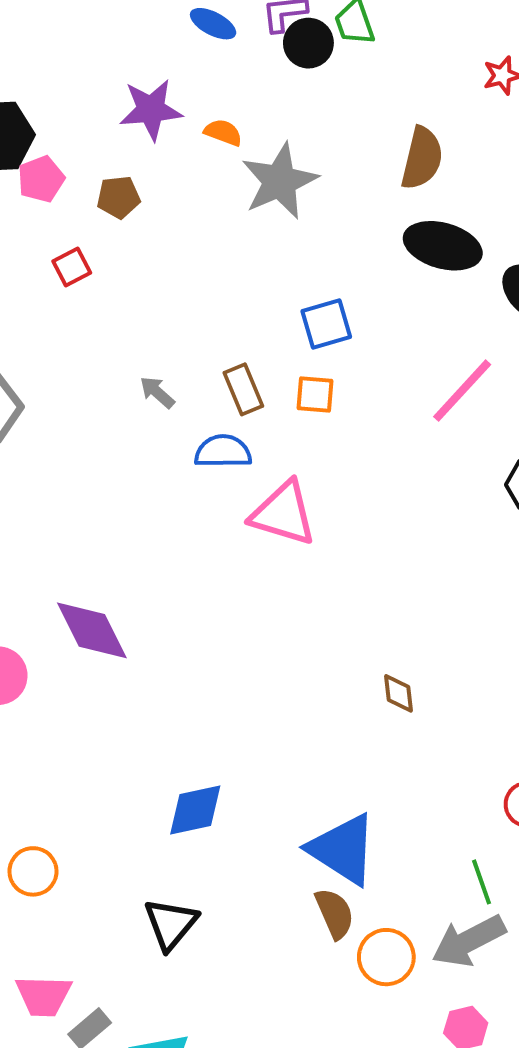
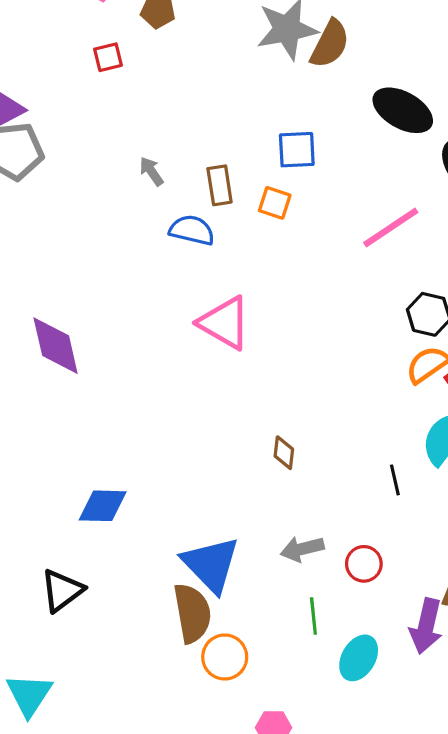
brown semicircle: (422, 158) -> (330, 44), moved
pink triangle: (283, 513) -> (225, 323), moved
brown semicircle: (335, 913) -> (192, 613), size x1.4
gray arrow: (469, 941) -> (302, 549), moved, size x0.7

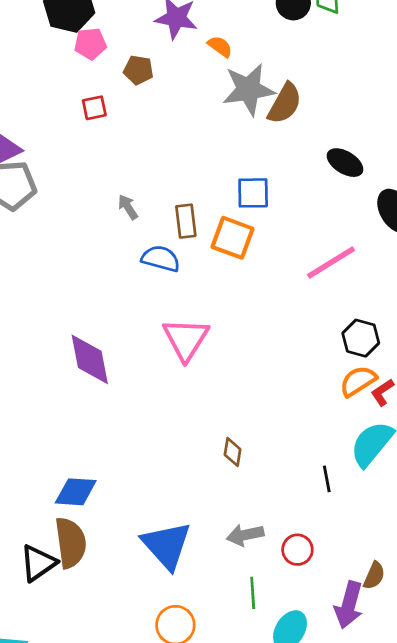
black ellipse: (403, 110) -> (345, 163), size x0.7
orange square: (275, 203) -> (232, 238), size x1.5
pink triangle: (225, 323) -> (186, 339), turned 30
purple diamond: (56, 346) -> (90, 359), moved
brown semicircle: (192, 613) -> (71, 543), moved

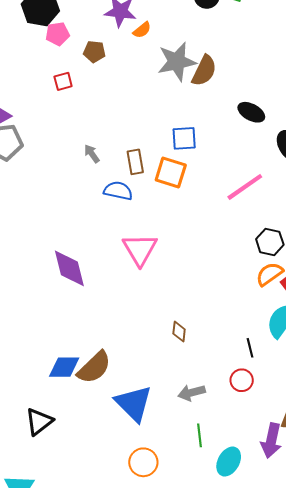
orange semicircle: (220, 46) -> (142, 30), moved, turned 108
brown semicircle: (71, 543) -> (94, 367), moved, turned 57
red circle: (297, 550) -> (242, 380), moved

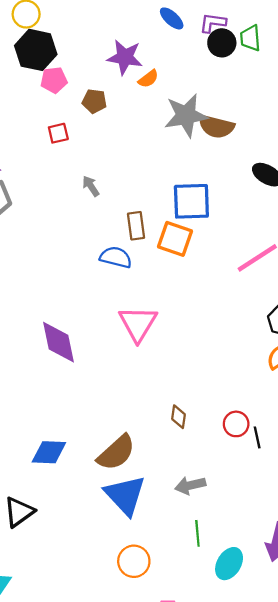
brown semicircle: (204, 71) -> (216, 127), turned 76
blue square: (184, 138) -> (191, 201), size x1.4
gray arrow: (92, 154) -> (91, 186), moved
brown semicircle: (94, 367) -> (116, 453), moved
red circle: (242, 380) -> (236, 424), moved

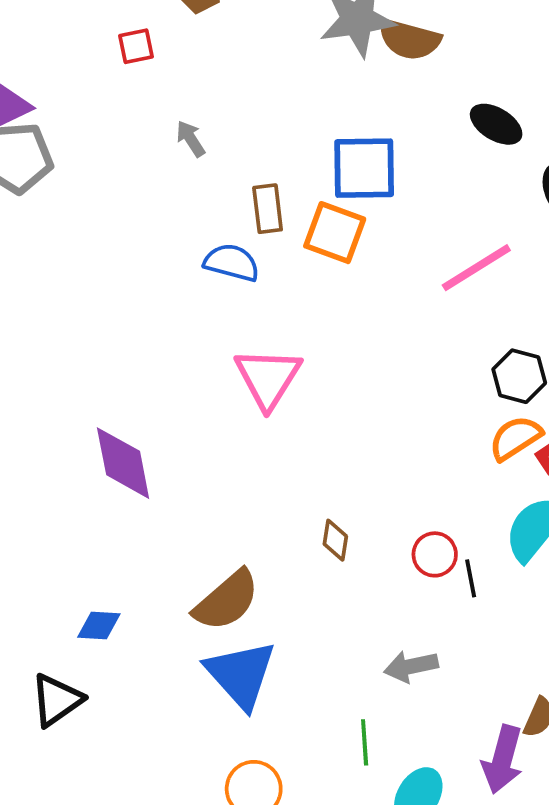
purple diamond: (58, 342) -> (123, 463), moved
blue diamond: (49, 452) -> (99, 626), moved, size x0.7
gray arrow: (190, 485) -> (411, 666), moved

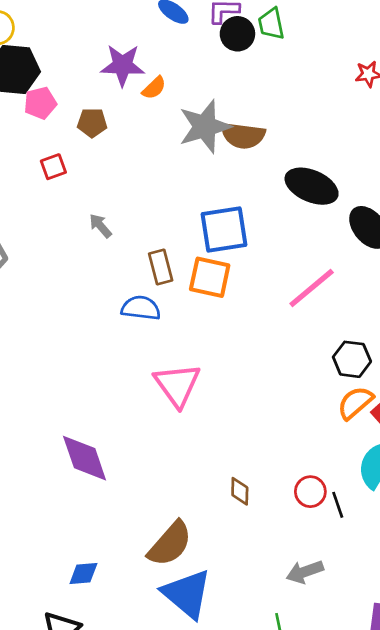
black ellipse: (496, 124) -> (312, 186), size x1.4

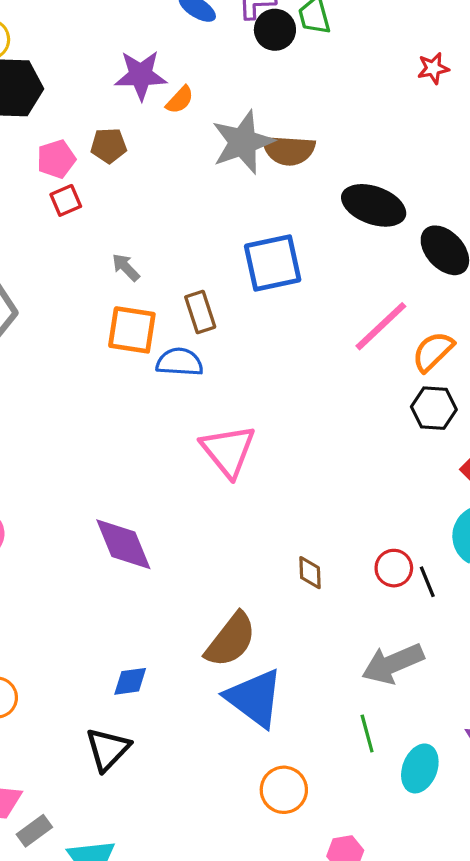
pink pentagon: (40, 103) -> (56, 159), moved
orange square: (210, 277) -> (132, 330), moved
orange semicircle: (355, 403) -> (433, 352), moved
gray arrow: (305, 572) -> (393, 664), size x1.4

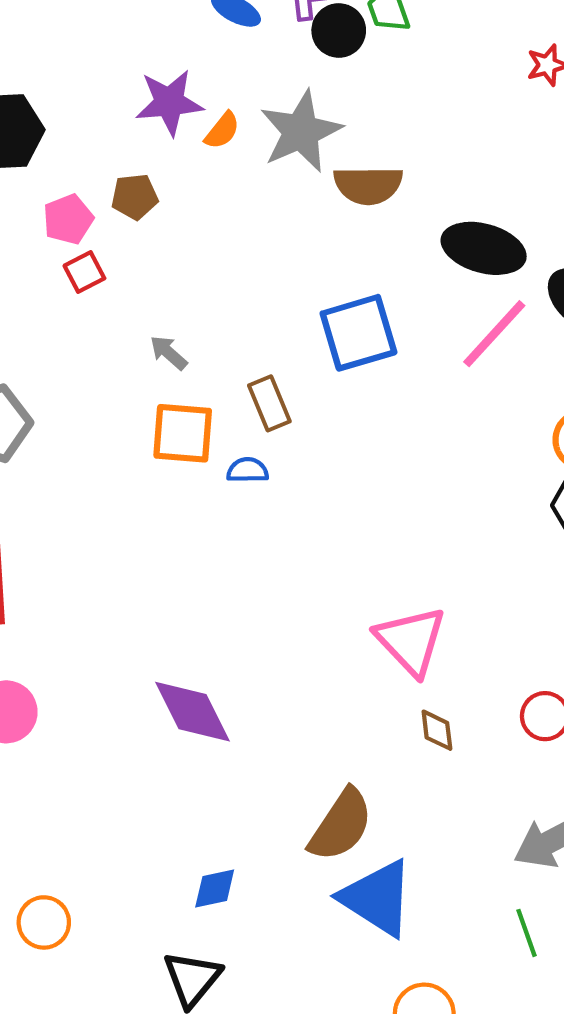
gray star: (243, 142) -> (301, 132), moved
pink line: (381, 326) -> (494, 334), moved
blue semicircle: (180, 362) -> (248, 470), size x0.7
pink triangle: (228, 451) -> (411, 641), moved

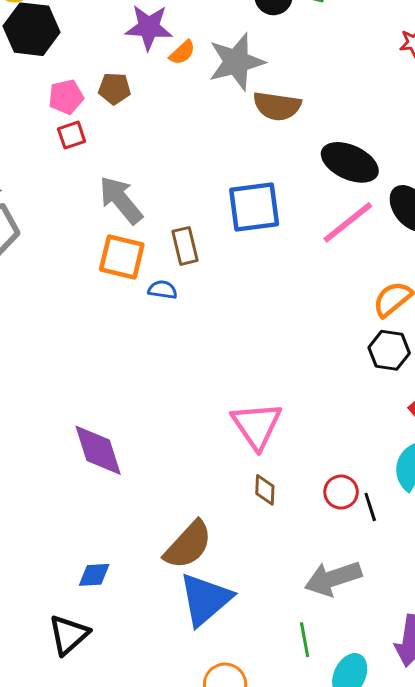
gray arrow: (169, 353) -> (121, 200), size x1.8
blue triangle: (377, 898) -> (205, 599), turned 38

